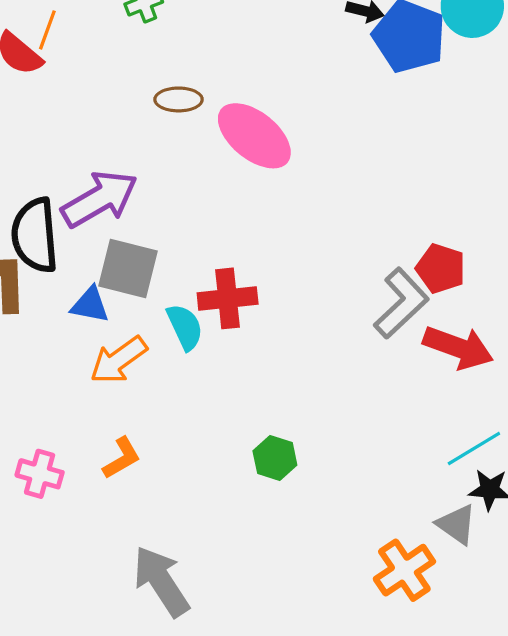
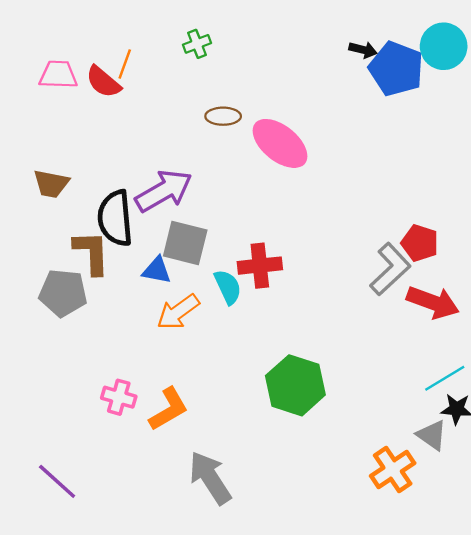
orange L-shape: (122, 458) -> (169, 409), moved, size x1.4
green hexagon: (275, 458) -> (295, 385), size x1.8

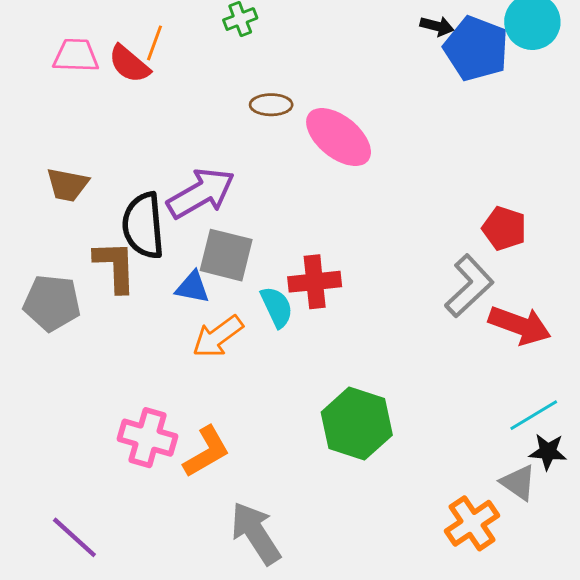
red pentagon: (420, 243) -> (504, 228), moved
gray pentagon: (63, 293) -> (52, 303), moved
pink cross: (119, 397) -> (147, 438), size x1.4

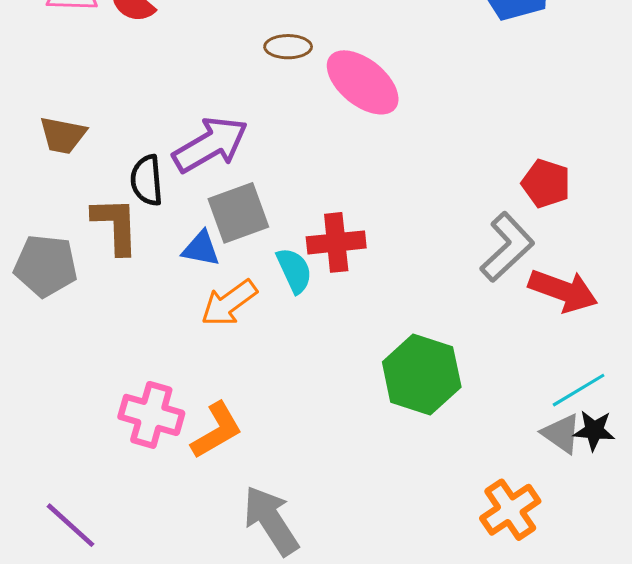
black semicircle: (143, 226) -> (147, 180), size x0.7
gray square: (226, 255) -> (238, 213), turned -34
green hexagon: (357, 424) -> (422, 375), moved
gray triangle: (518, 483) -> (561, 434), moved

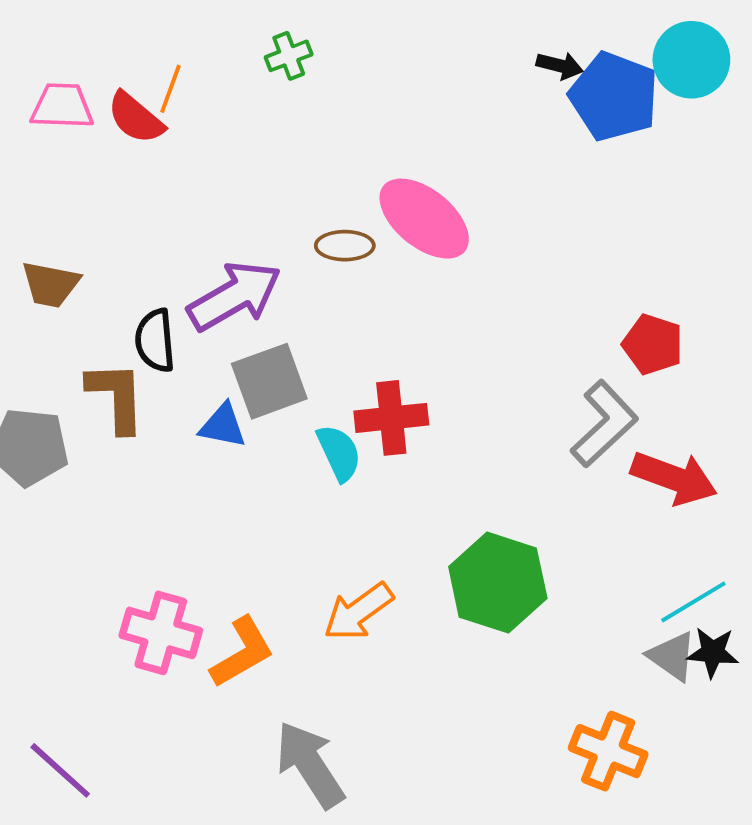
brown ellipse: (288, 47) -> (345, 246), moved
orange arrow: (229, 303) -> (358, 612), moved
orange cross: (510, 510) -> (608, 751), turned -34

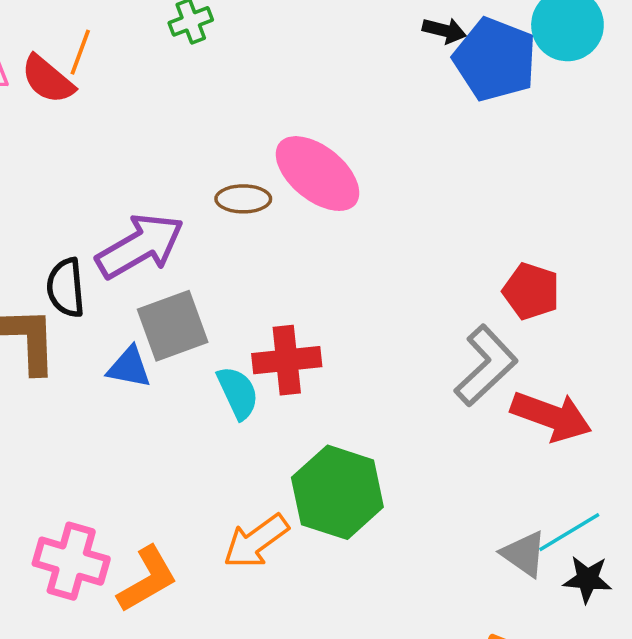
green hexagon: (498, 583) -> (337, 492), moved
gray triangle: (672, 656) -> (524, 554), moved

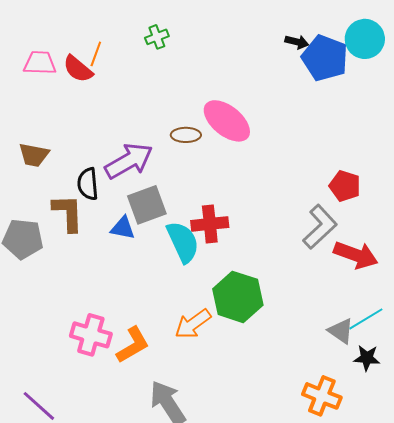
cyan semicircle: (238, 393) -> (183, 242), size x1.4
black star: (587, 579) -> (367, 358), moved

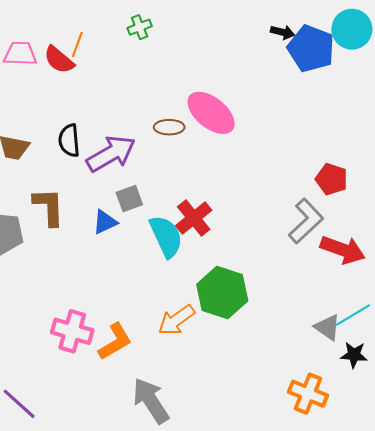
black semicircle: (88, 184) -> (69, 140), moved
gray square: (147, 205) -> (129, 199), size x0.7
red cross: (210, 224) -> (194, 218), turned -33
blue triangle: (123, 228) -> (105, 222), turned -36

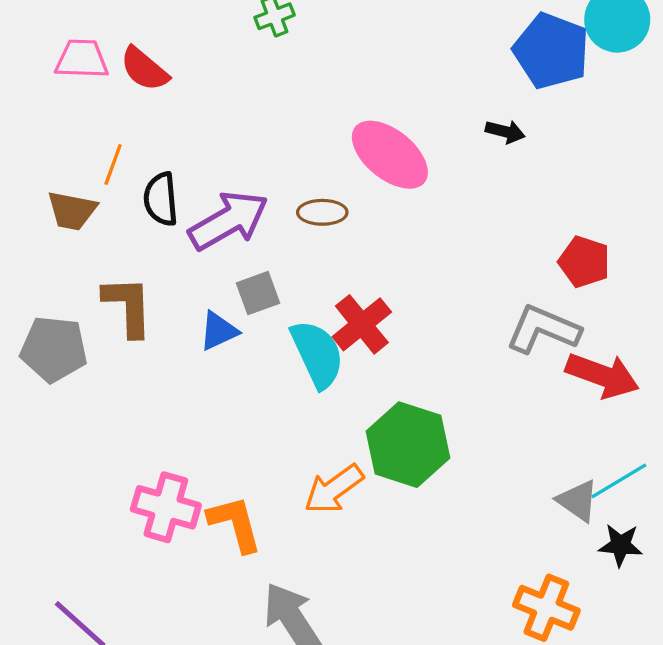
black arrow: (282, 32) -> (505, 132), moved
orange line: (77, 44) -> (113, 165), moved
brown ellipse: (169, 127) -> (322, 212), moved
gray L-shape: (306, 221) -> (543, 329), turned -114
orange L-shape: (115, 342) -> (235, 524), turned -75

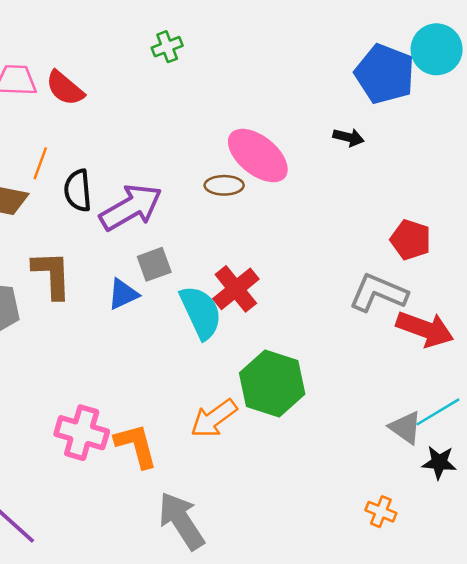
brown ellipse: (322, 212) -> (224, 185), moved
orange cross: (546, 608) -> (381, 512), size x0.6

